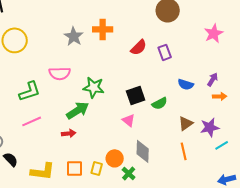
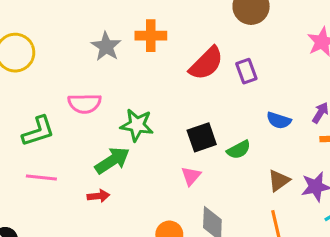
red semicircle: (139, 47) -> (206, 63), size x1.4
pink triangle: (129, 120) -> (191, 176), turned 32
pink line: (32, 121) -> (41, 177), turned 30

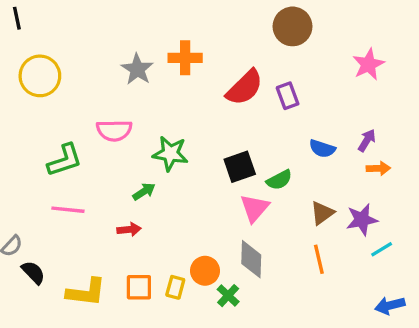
green arrow: (112, 160) -> (144, 192), size x0.6
pink triangle: (191, 176) -> (255, 208), moved, size x1.4

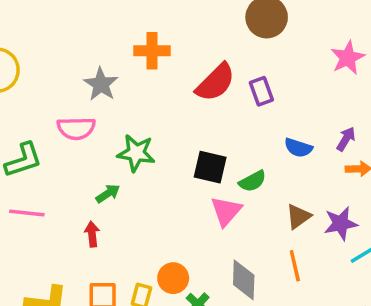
gray star: (137, 69) -> (101, 84), moved
black square: (240, 167) -> (210, 167), turned 32
red arrow: (129, 229) -> (92, 234), turned -90
gray diamond: (251, 259) -> (244, 280), moved

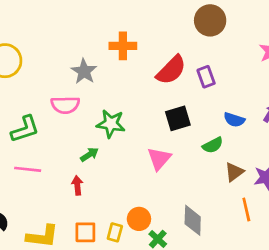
black square: (210, 167) -> (178, 118), moved, turned -30
green semicircle: (253, 181) -> (213, 145), moved
pink triangle: (226, 211) -> (159, 159), moved
orange line: (295, 266) -> (246, 210), moved

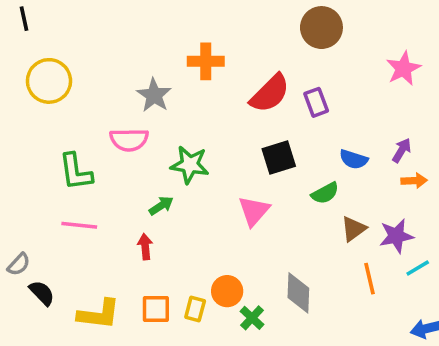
green L-shape: (25, 129) -> (76, 172), turned 100

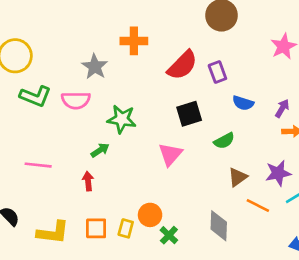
blue semicircle: (354, 159) -> (243, 103), moved
green L-shape: (76, 172) -> (35, 96), moved, turned -60
brown triangle: (354, 229) -> (238, 177), moved
orange line: (370, 279) -> (258, 205), turned -50
gray diamond: (298, 293) -> (219, 226), moved

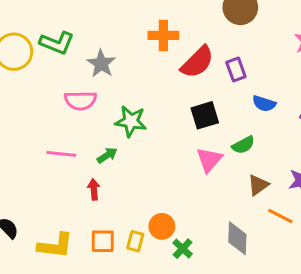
orange cross: (134, 41) -> (163, 35), moved
green L-shape: (35, 96) -> (57, 43), moved
pink triangle: (170, 154) -> (209, 160), moved
pink line: (38, 165) -> (61, 154), moved

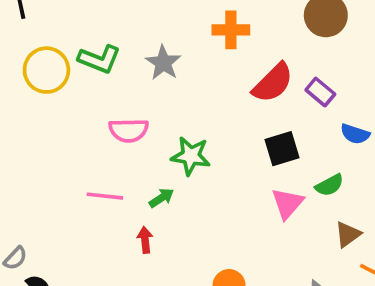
orange cross: (163, 35) -> (231, 30), moved
gray star: (101, 64) -> (163, 63), moved
purple rectangle: (236, 69) -> (320, 92), turned -30

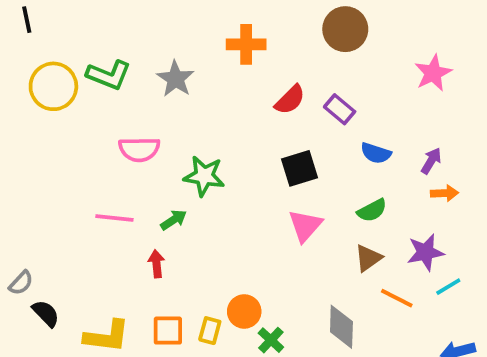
red semicircle: (273, 83) -> (290, 100), size x0.7
green semicircle: (329, 185) -> (372, 210), moved

